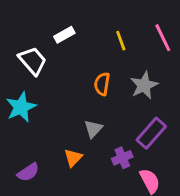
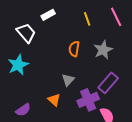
orange triangle: (73, 158) -> (54, 100), turned -32
purple cross: (122, 158) -> (88, 100), size x1.5

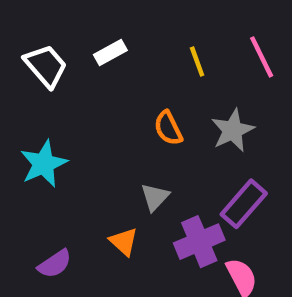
white trapezoid: (26, 33) -> (46, 66), moved
orange semicircle: (74, 49) -> (168, 128), turned -35

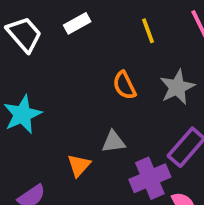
gray triangle: (155, 197) -> (113, 142), turned 40
orange triangle: (124, 242) -> (79, 165), moved, turned 30

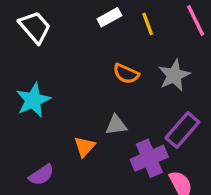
white rectangle: (77, 23) -> (109, 17), moved
orange semicircle: (124, 85) -> (126, 74), turned -40

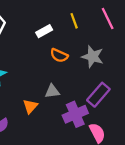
white rectangle: (109, 17) -> (44, 31), moved
gray star: (174, 75) -> (93, 57), turned -30

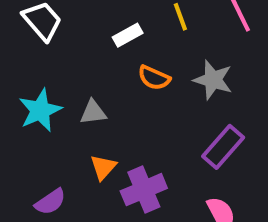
gray triangle: (52, 91) -> (93, 112), moved
purple cross: (75, 114) -> (144, 190), moved

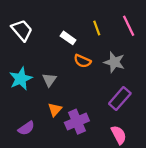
white rectangle: (128, 35) -> (68, 38), turned 64
gray triangle: (93, 112) -> (49, 80), turned -48

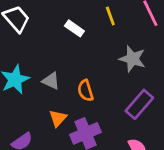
orange semicircle: (82, 61) -> (85, 91), moved, turned 49
gray triangle: (49, 80) -> (51, 81), turned -40

